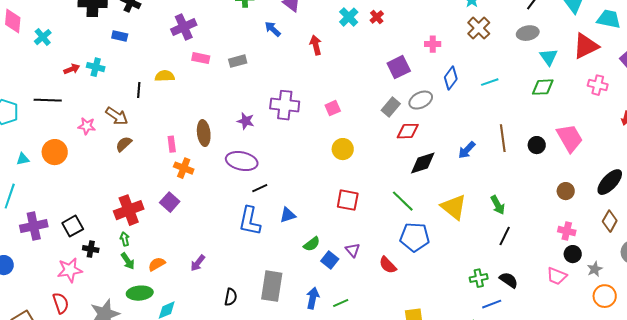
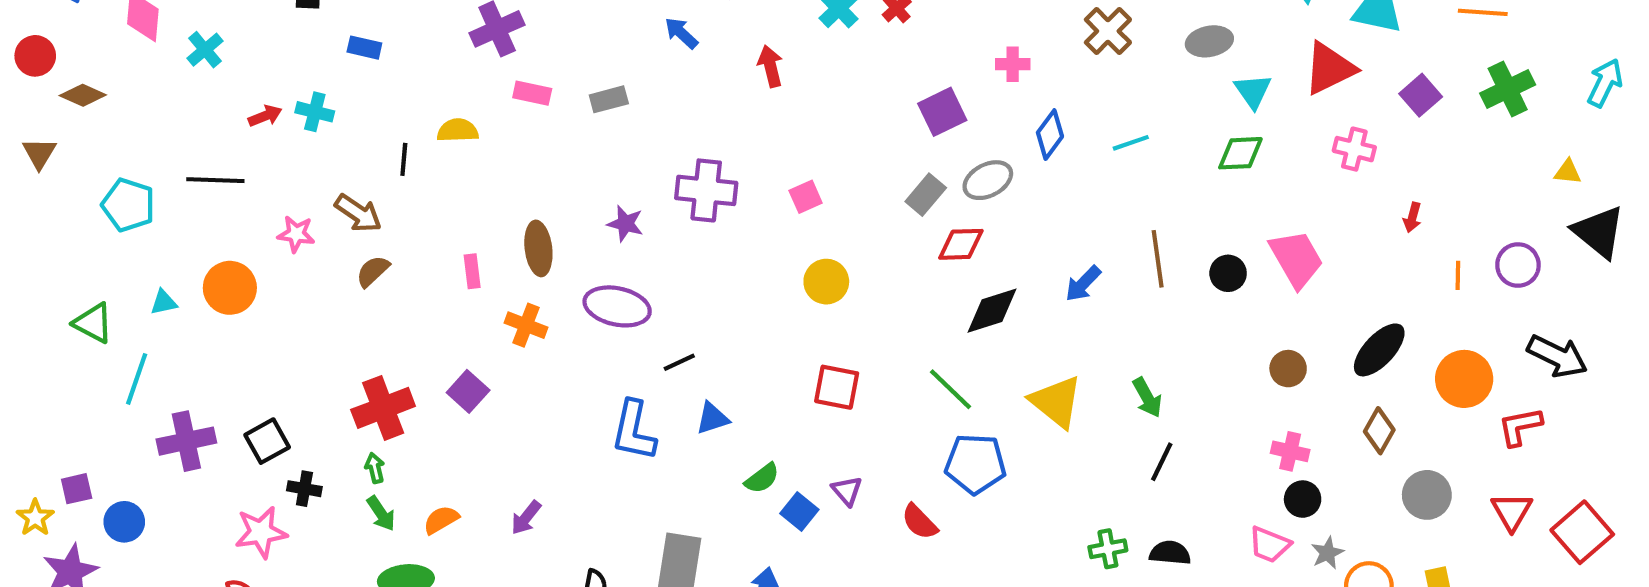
orange cross: (184, 168) -> (526, 325), moved
black line: (260, 188) -> (679, 362), moved
gray star: (595, 269) -> (1327, 553), moved
black semicircle: (509, 280) -> (1170, 553), turned -30

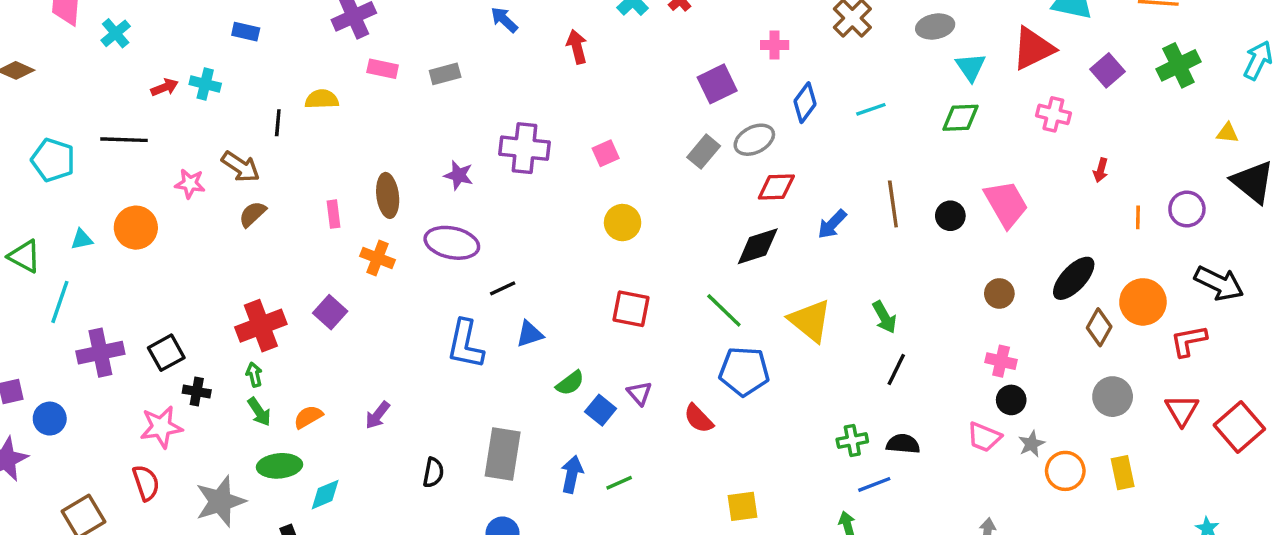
red diamond: (961, 244) -> (776, 187), moved
brown diamond: (1379, 431) -> (1099, 327), moved

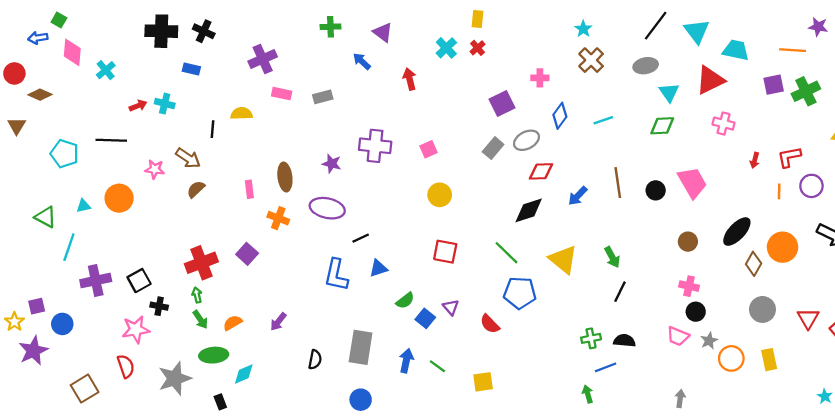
purple square: (1107, 70) -> (774, 85), moved, turned 30
red L-shape: (1189, 341) -> (789, 157), moved
green line: (619, 483) -> (437, 366), turned 60
yellow square: (742, 506) -> (483, 382), moved

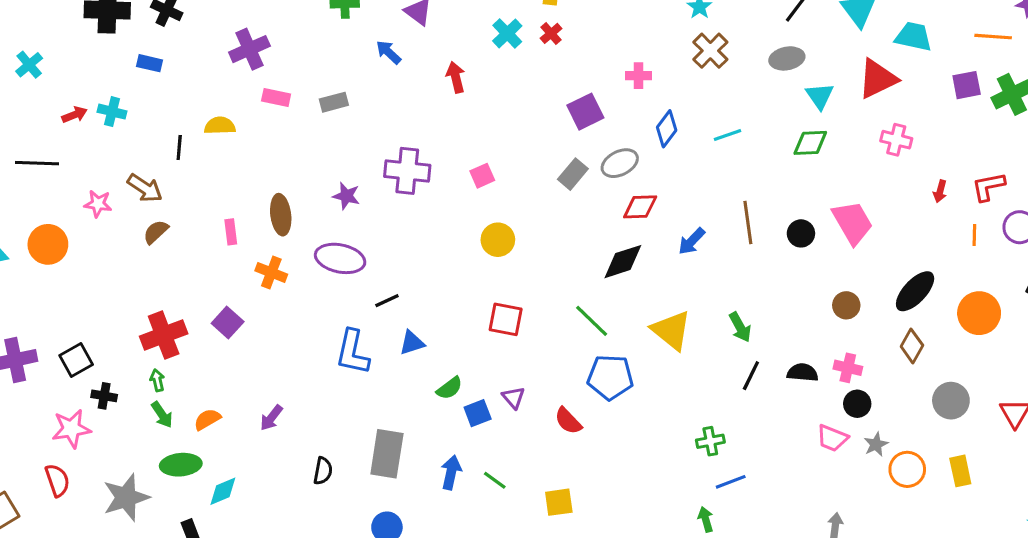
brown diamond: (754, 264) -> (912, 346), moved
blue square: (425, 318) -> (478, 413), turned 30
black semicircle: (624, 341) -> (803, 372), moved

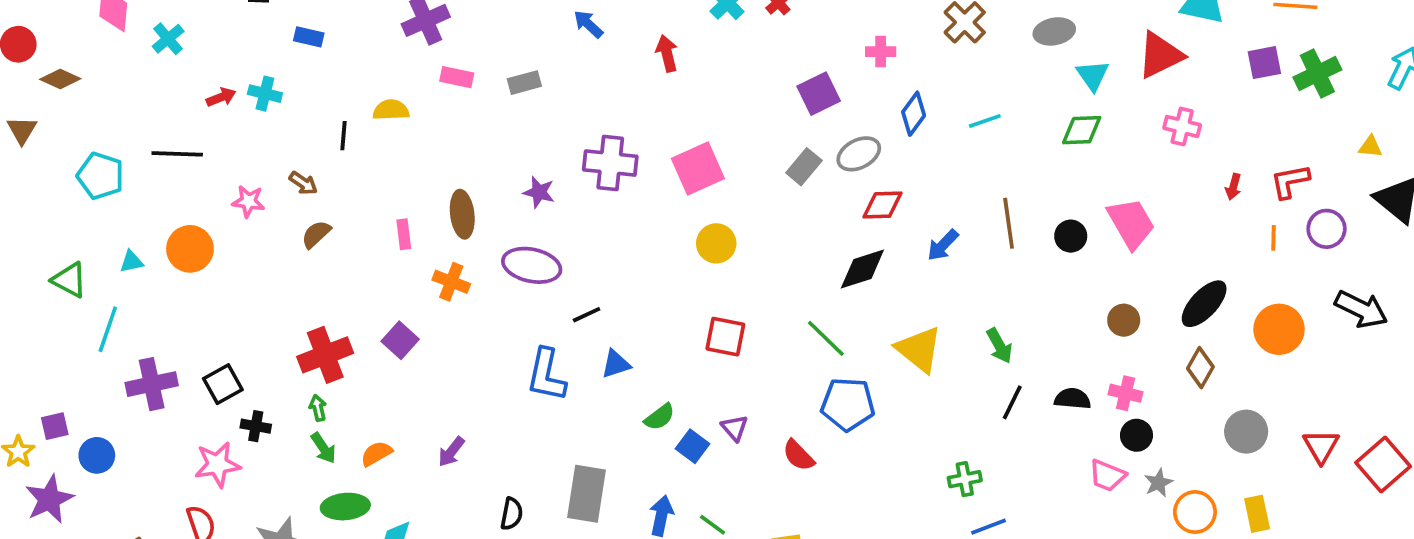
pink square: (482, 176) -> (698, 168), size x1.8
brown arrow: (145, 188) -> (303, 183), size x0.7
blue square: (478, 413) -> (692, 446), turned -32

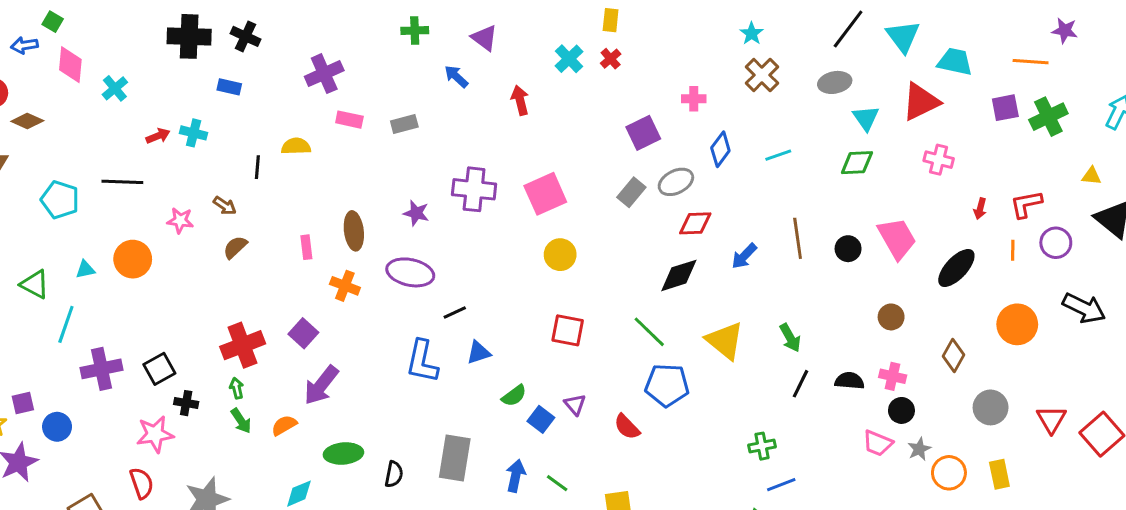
black ellipse: (1204, 304) -> (956, 268), moved
purple arrow: (451, 452) -> (321, 385), moved, size x1.6
green ellipse: (345, 507) -> (343, 453), moved

